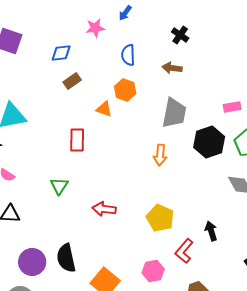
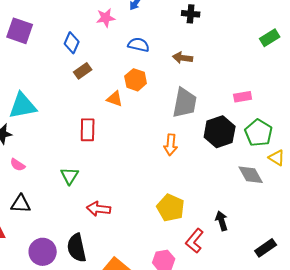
black cross: (180, 35) -> (191, 14), moved, turned -30
blue diamond: (61, 53) -> (72, 43), turned -60
blue semicircle: (128, 55) -> (139, 45), turned 105
red arrow: (104, 209) -> (99, 209), moved

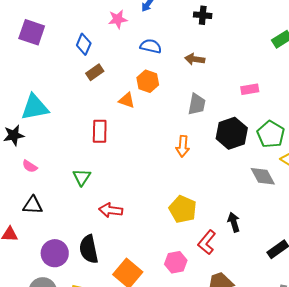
pink rectangle: (243, 97) -> (250, 89), moved
gray trapezoid: (185, 103) -> (197, 104), size x0.7

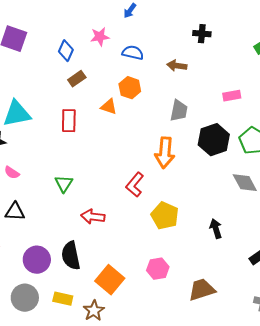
black cross: (203, 15) -> (202, 34), moved
pink star: (118, 19) -> (100, 37), moved
red rectangle: (100, 131) -> (69, 121), moved
orange arrow: (183, 146) -> (165, 153), size x1.4
red L-shape: (207, 242) -> (135, 185), moved

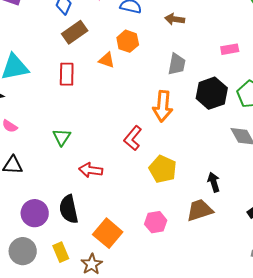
brown rectangle: (77, 79) -> (75, 32), size x1.4
brown trapezoid: (202, 290) -> (200, 210), moved
yellow rectangle: (63, 299) -> (61, 252), turned 54

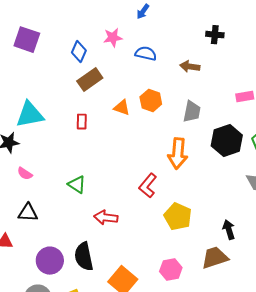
orange hexagon: (128, 41) -> (151, 101), moved
red rectangle: (67, 74) -> (82, 122), size x0.7
green triangle: (62, 137) -> (77, 185), turned -30

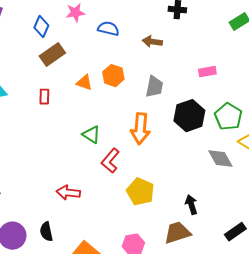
green triangle: (77, 185) -> (91, 135), moved
black semicircle: (84, 257) -> (46, 232), size x0.7

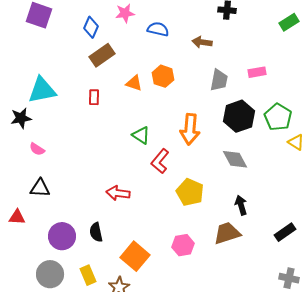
gray trapezoid: (154, 87) -> (219, 80), moved
gray diamond: (220, 159) -> (235, 159), moved

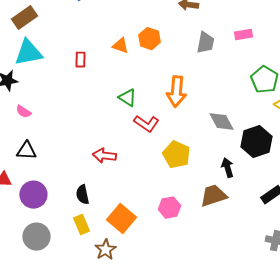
brown rectangle: (102, 55) -> (24, 18), moved
black hexagon: (239, 116) -> (256, 142), moved
red L-shape: (160, 161) -> (146, 124), turned -95
purple circle: (62, 236) -> (33, 195), moved
yellow rectangle: (88, 275) -> (81, 225), moved

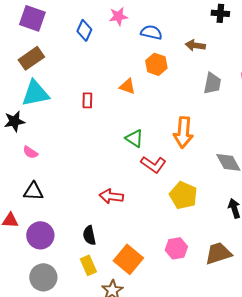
orange hexagon: (149, 39) -> (156, 64), moved
brown trapezoid: (213, 196) -> (218, 253), moved

